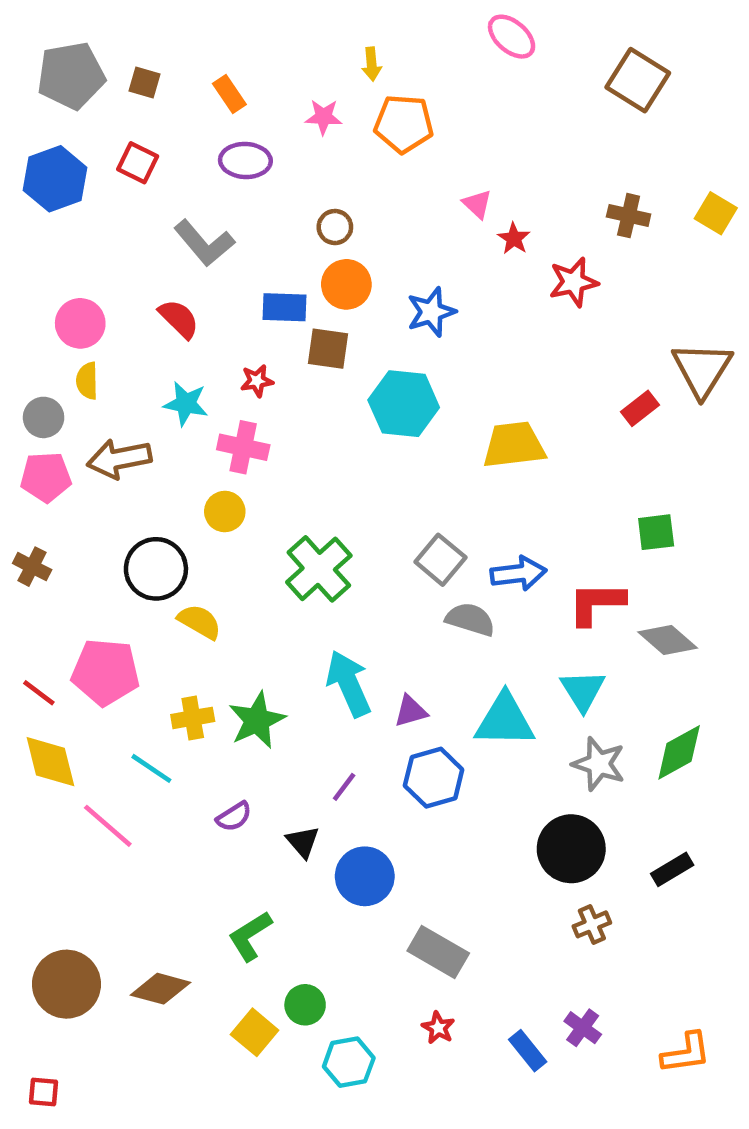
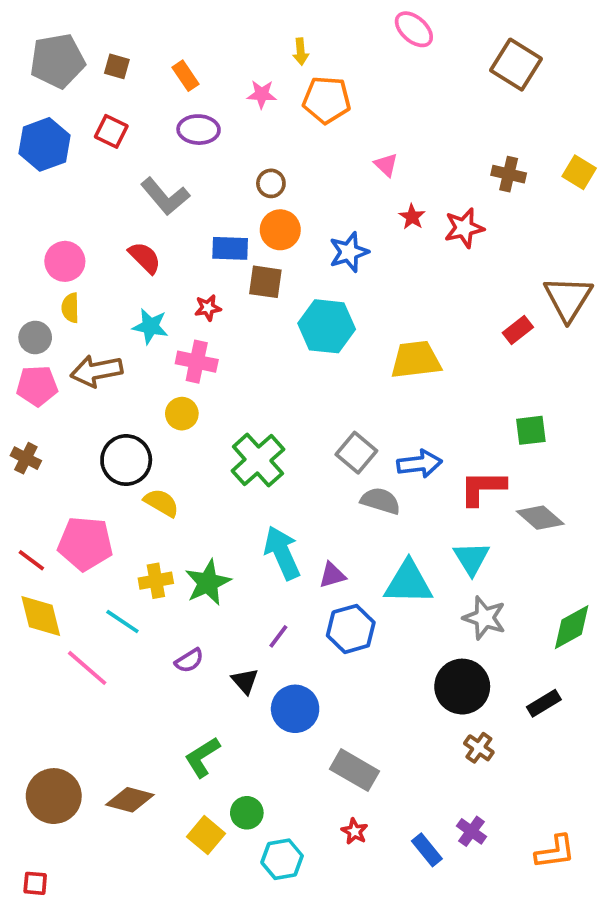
red star: (514, 238) -> (412, 217), moved
green diamond: (679, 752) -> (572, 627), moved
brown cross: (592, 924) -> (479, 748), turned -32

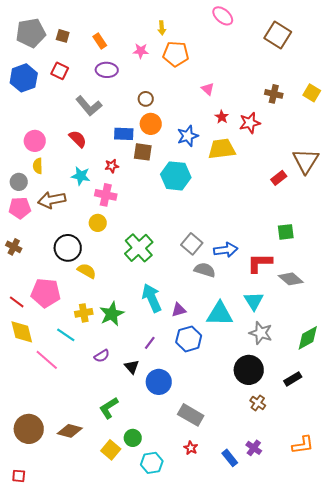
yellow trapezoid: (416, 360) -> (222, 149), moved
orange L-shape: (555, 852) -> (303, 445), moved

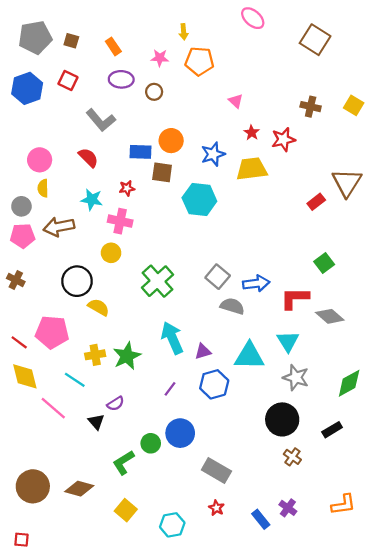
brown circle: (146, 99) -> (154, 92), moved
green square: (286, 232) -> (324, 263), turned -30
black triangle: (132, 367) -> (96, 422), moved
green circle: (133, 438) -> (151, 443), moved

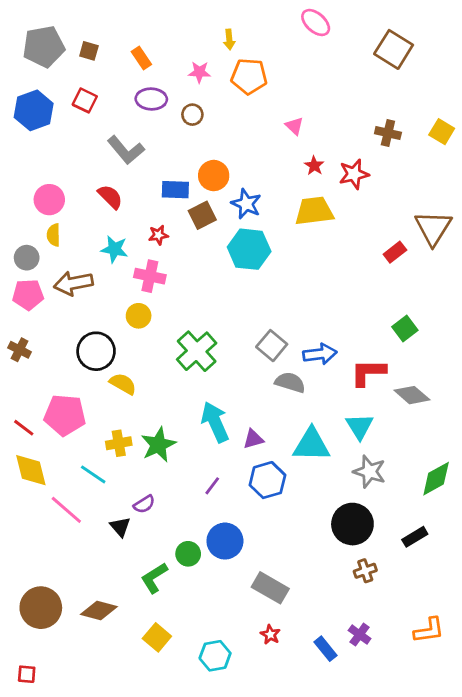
blue star: (213, 154) -> (246, 204), moved, turned -30
brown square: (162, 172) -> (202, 215), turned -35
brown cross: (292, 457) -> (365, 571), turned 36

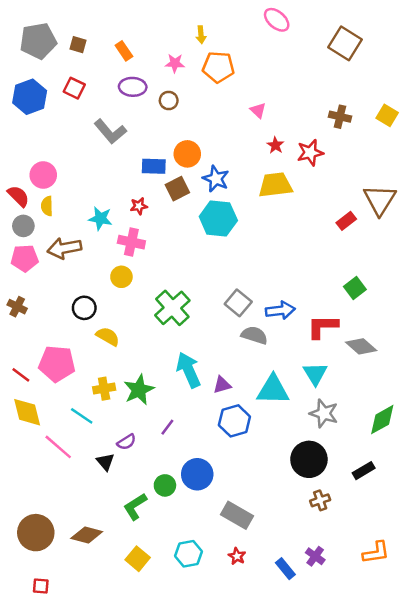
red semicircle: (110, 197) -> (18, 196), moved
black circle: (96, 351) -> (84, 308), size x0.7
purple line: (212, 486) -> (167, 427), moved
cyan hexagon: (215, 656) -> (189, 554), moved
red square: (27, 674) -> (41, 586), moved

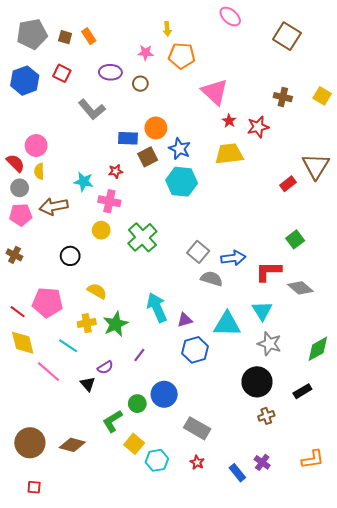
orange rectangle: (124, 51) -> (89, 36), moved
pink triangle: (258, 110) -> (215, 92), size x2.0
green cross: (172, 308) -> (142, 237), moved
yellow semicircle: (108, 336) -> (97, 291), moved
yellow square: (138, 559) -> (134, 444), moved

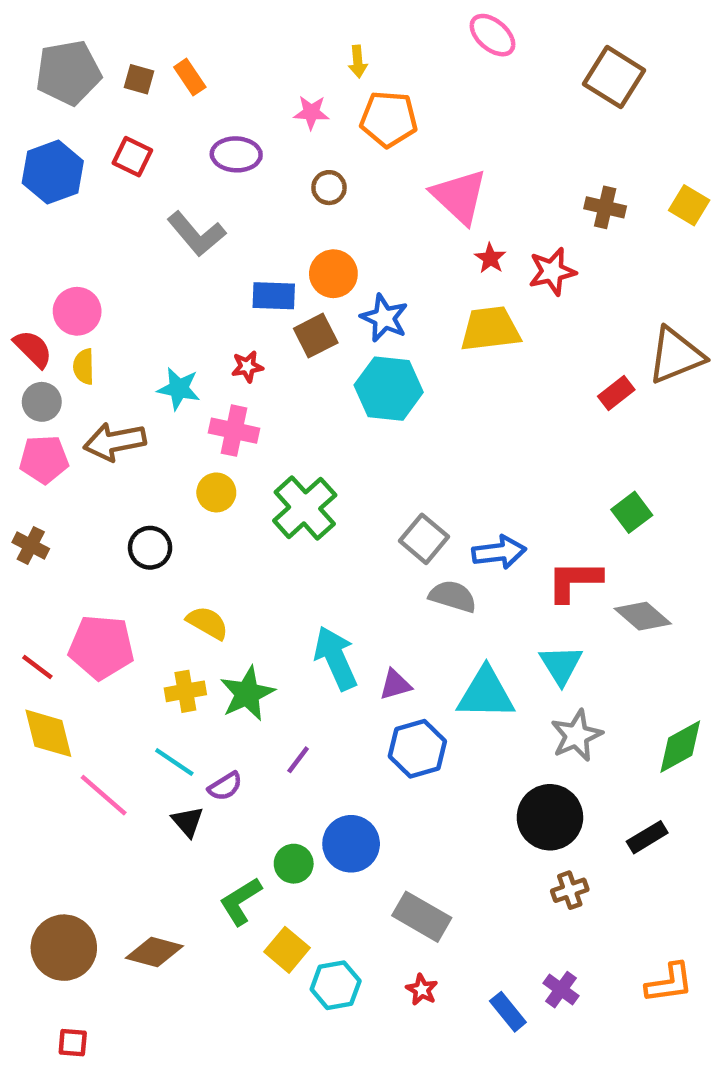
brown circle: (140, 84) -> (329, 188), moved
brown triangle: (316, 166) -> (676, 355), turned 36
gray star: (269, 344) -> (576, 736), turned 30
cyan line: (68, 346) -> (174, 762), moved

